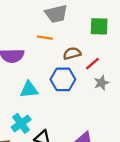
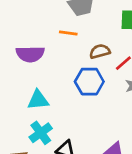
cyan triangle: (29, 90) -> (38, 100), moved

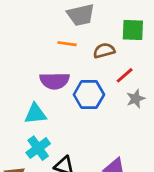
brown semicircle: (100, 51) -> (104, 51), moved
purple semicircle: (30, 54) -> (55, 81), moved

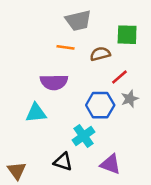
blue hexagon: (89, 95) -> (100, 105), moved
cyan cross: (38, 148) -> (83, 136), moved

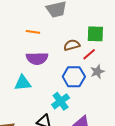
green square: (127, 35) -> (95, 34), moved
orange line: (66, 47) -> (33, 32), moved
brown semicircle: (100, 54) -> (72, 45), moved

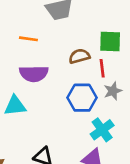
red line: (89, 54) -> (102, 68), turned -56
cyan cross: (61, 101) -> (102, 130), moved

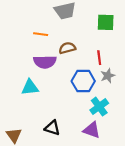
green square: (110, 41) -> (106, 22), moved
brown semicircle: (79, 56) -> (67, 48), moved

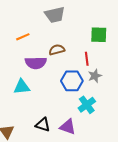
green square: (106, 22) -> (99, 35), moved
orange line: (41, 34) -> (23, 37), moved, turned -32
purple triangle: (92, 130) -> (68, 127), moved

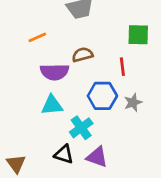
gray star: (95, 76) -> (133, 103), moved
cyan triangle: (22, 87) -> (52, 105), moved
cyan cross: (87, 105) -> (81, 128), moved

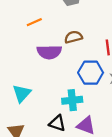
cyan triangle: (52, 105) -> (22, 93), moved, turned -42
cyan cross: (81, 128) -> (72, 100), turned 30

